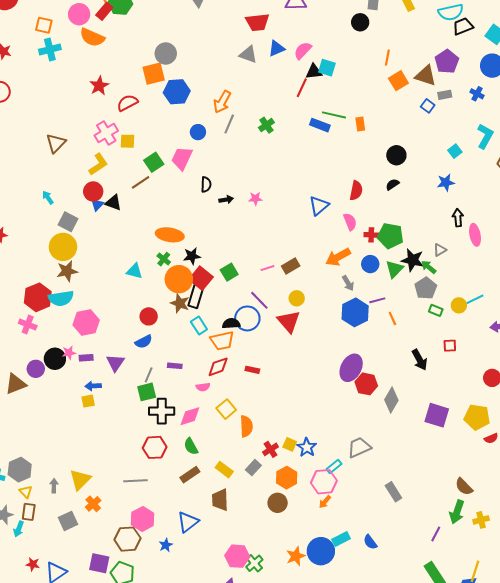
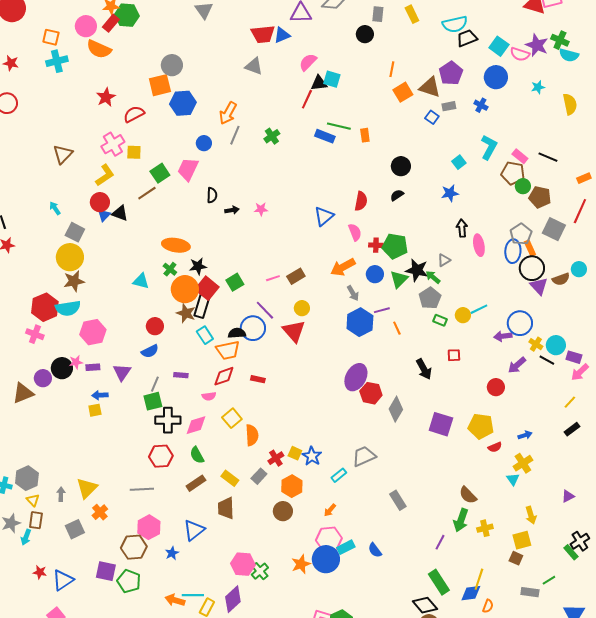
blue triangle: (277, 48) -> (282, 35), moved
pink hexagon: (324, 482) -> (329, 539), moved

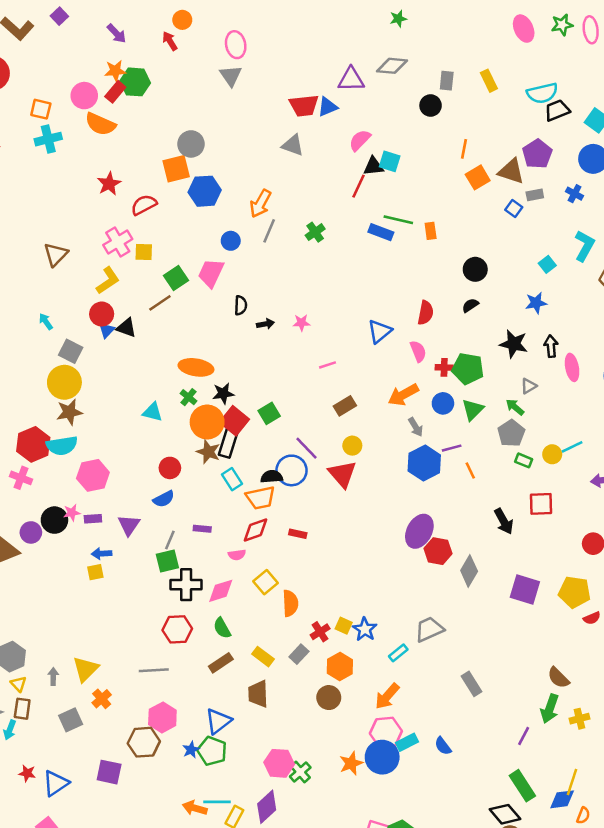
black star: (417, 270) -> (514, 344), moved
pink line: (273, 278) -> (328, 365), moved
red square: (454, 355) -> (541, 504), size x1.5
orange arrow: (330, 510) -> (387, 696), size x1.6
green pentagon: (129, 581) -> (212, 751), moved

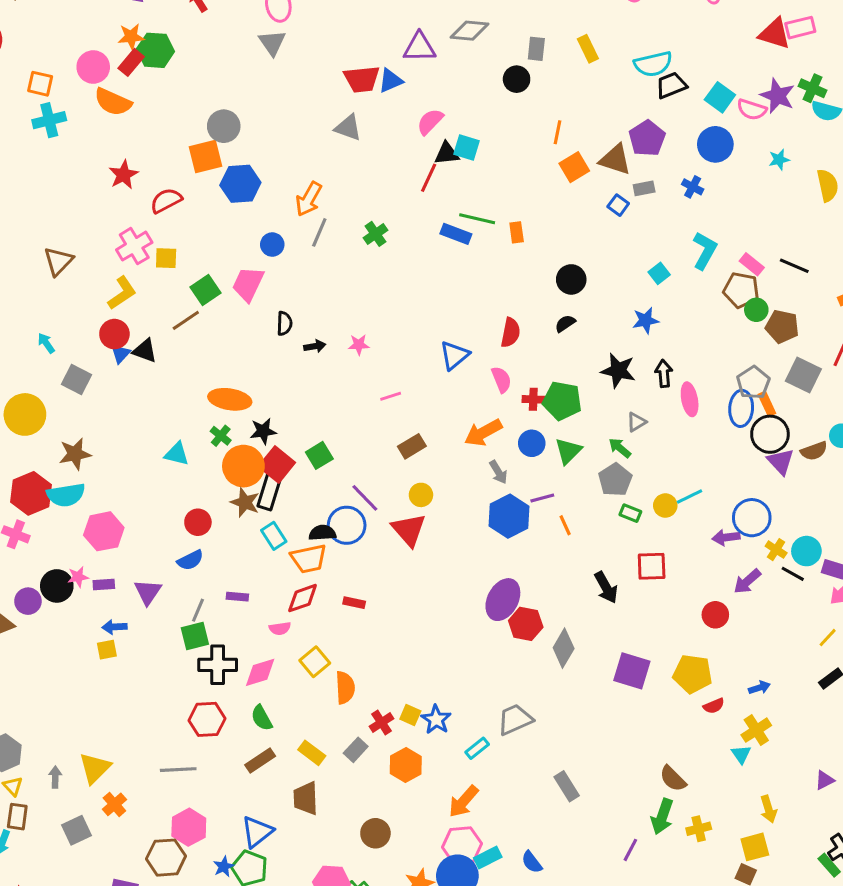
yellow circle: (64, 382) -> (25, 414), moved
brown circle: (329, 698) -> (375, 833), moved

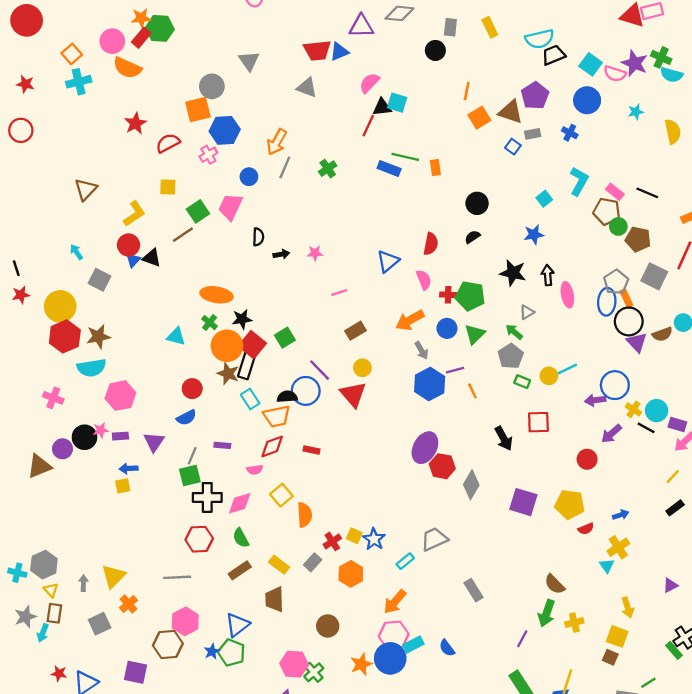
gray triangle: (272, 43) -> (249, 61), moved
orange square: (40, 84) -> (72, 54), turned 36
pink cross: (134, 246) -> (208, 155), moved, size x0.7
red hexagon: (31, 493) -> (65, 336), moved
yellow square: (755, 847) -> (617, 636), turned 35

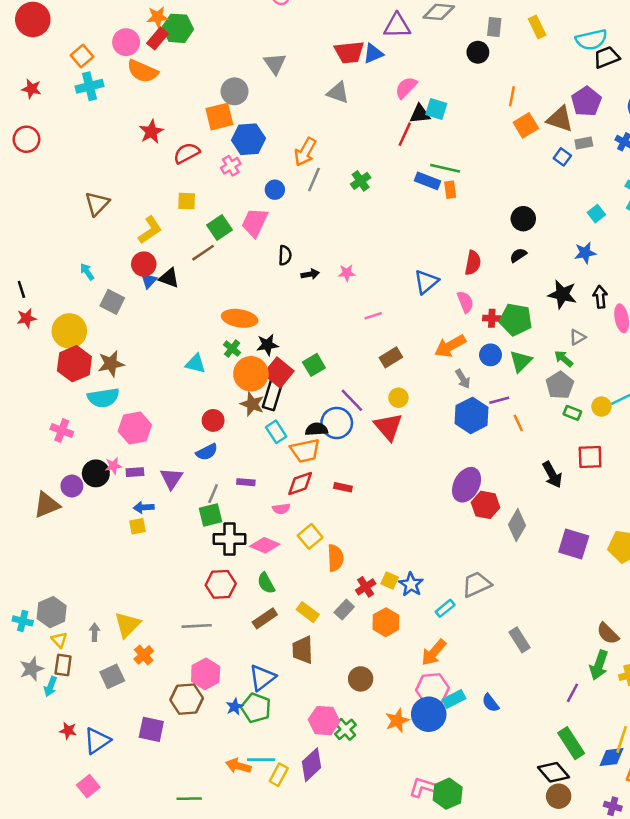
orange rectangle: (435, 167) -> (450, 190), moved
pink diamond: (240, 503) -> (265, 545), turned 40

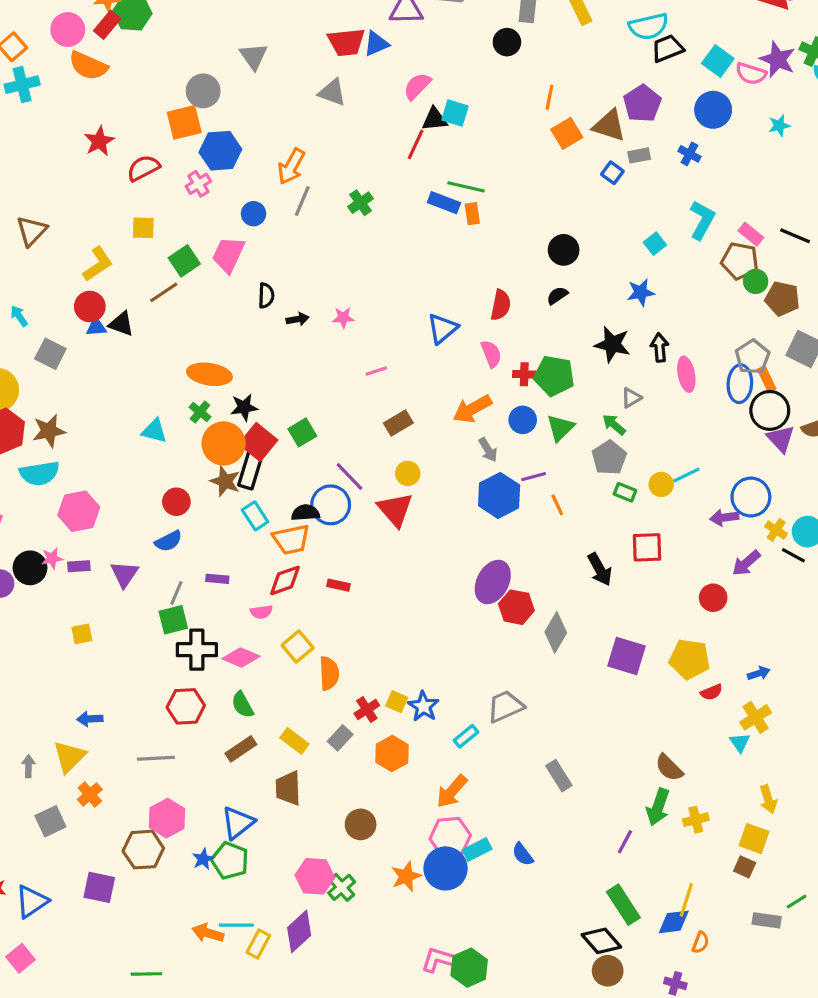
blue triangle: (149, 280) -> (96, 327), turned 42
blue arrow: (144, 507) -> (90, 719), moved

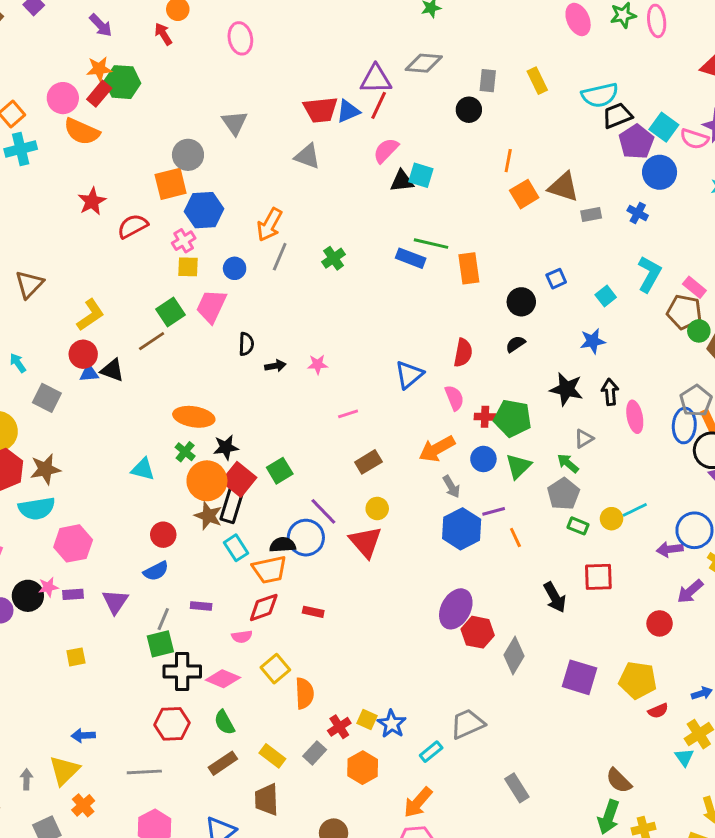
purple pentagon: (642, 104) -> (636, 142), moved
red line: (416, 144) -> (379, 105), moved
blue square: (612, 173) -> (556, 279), moved, turned 30
orange rectangle: (472, 214) -> (469, 268), moved, size x1.5
yellow square: (143, 228) -> (188, 267), moved

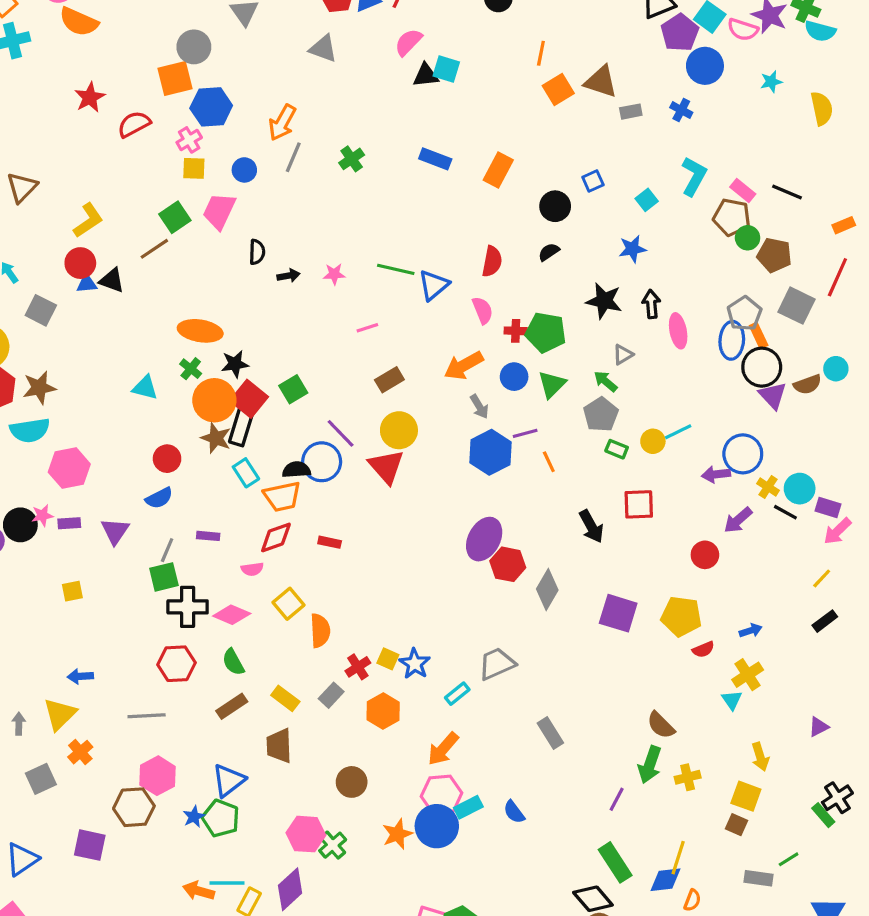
green line: (431, 244) -> (396, 269), moved
orange rectangle: (469, 268) -> (498, 170), turned 36
yellow circle: (377, 508) -> (399, 430), size x1.5

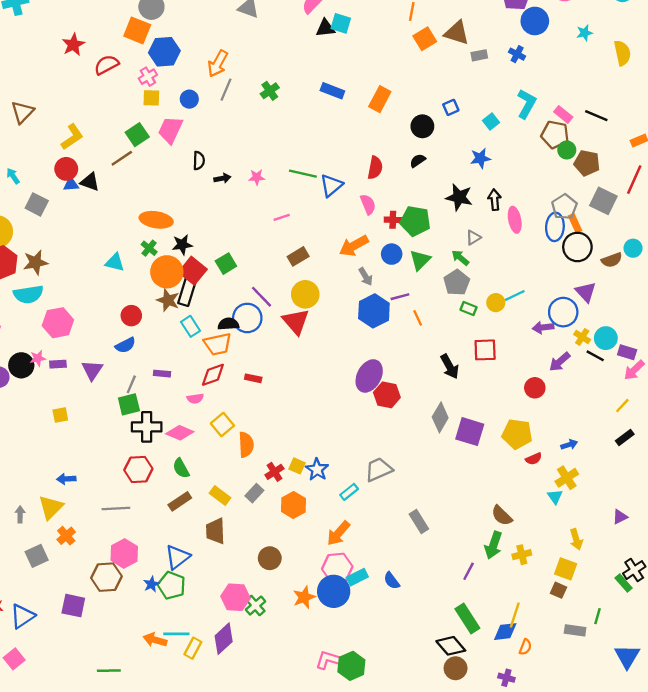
orange square: (175, 78) -> (137, 30), turned 36
purple triangle: (773, 396) -> (586, 292), moved
gray diamond: (547, 590) -> (440, 417), moved
green line: (789, 859) -> (598, 616), turned -42

